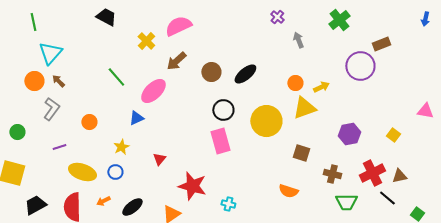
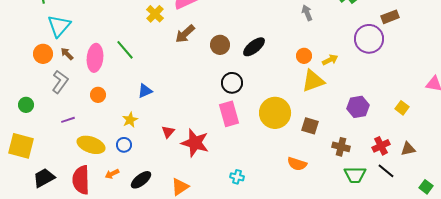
pink ellipse: (153, 91) -> (95, 58), moved, turned -40
yellow circle: (266, 121) -> (275, 113), moved
red cross: (372, 173) -> (381, 146), size x0.7
red star: (192, 186) -> (195, 143), moved
black line: (387, 198) -> (386, 171), moved

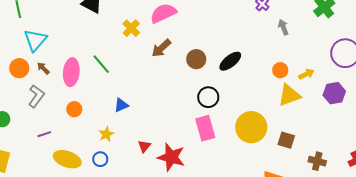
purple hexagon: (358, 107) -> (334, 93), moved

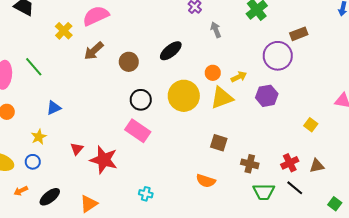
black ellipse: (230, 61) -> (171, 51), moved
yellow circle: (251, 127) -> (184, 96), moved
pink rectangle: (205, 128) -> (138, 131), turned -40

